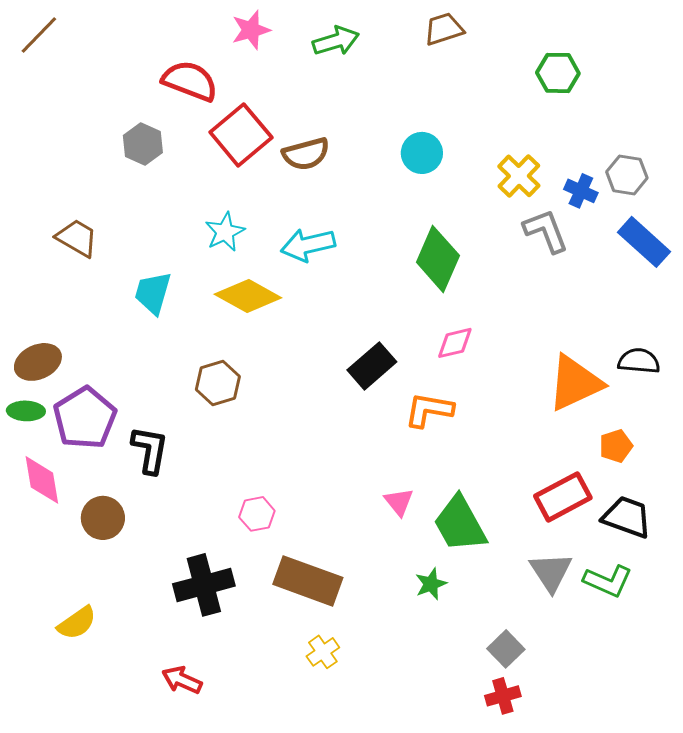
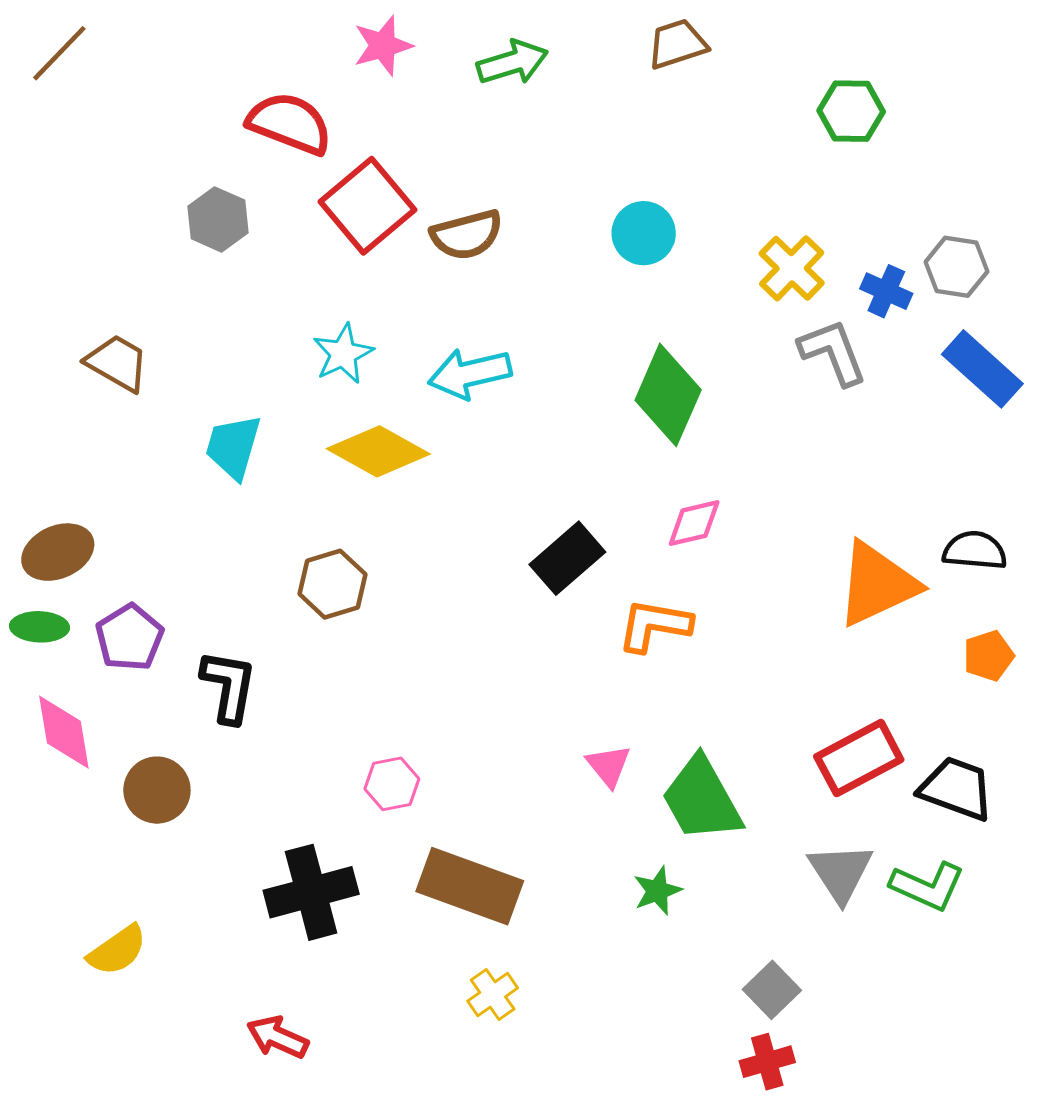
purple pentagon: (85, 418) -> (130, 637), size x0.7
orange pentagon: (616, 446) -> (988, 656), moved

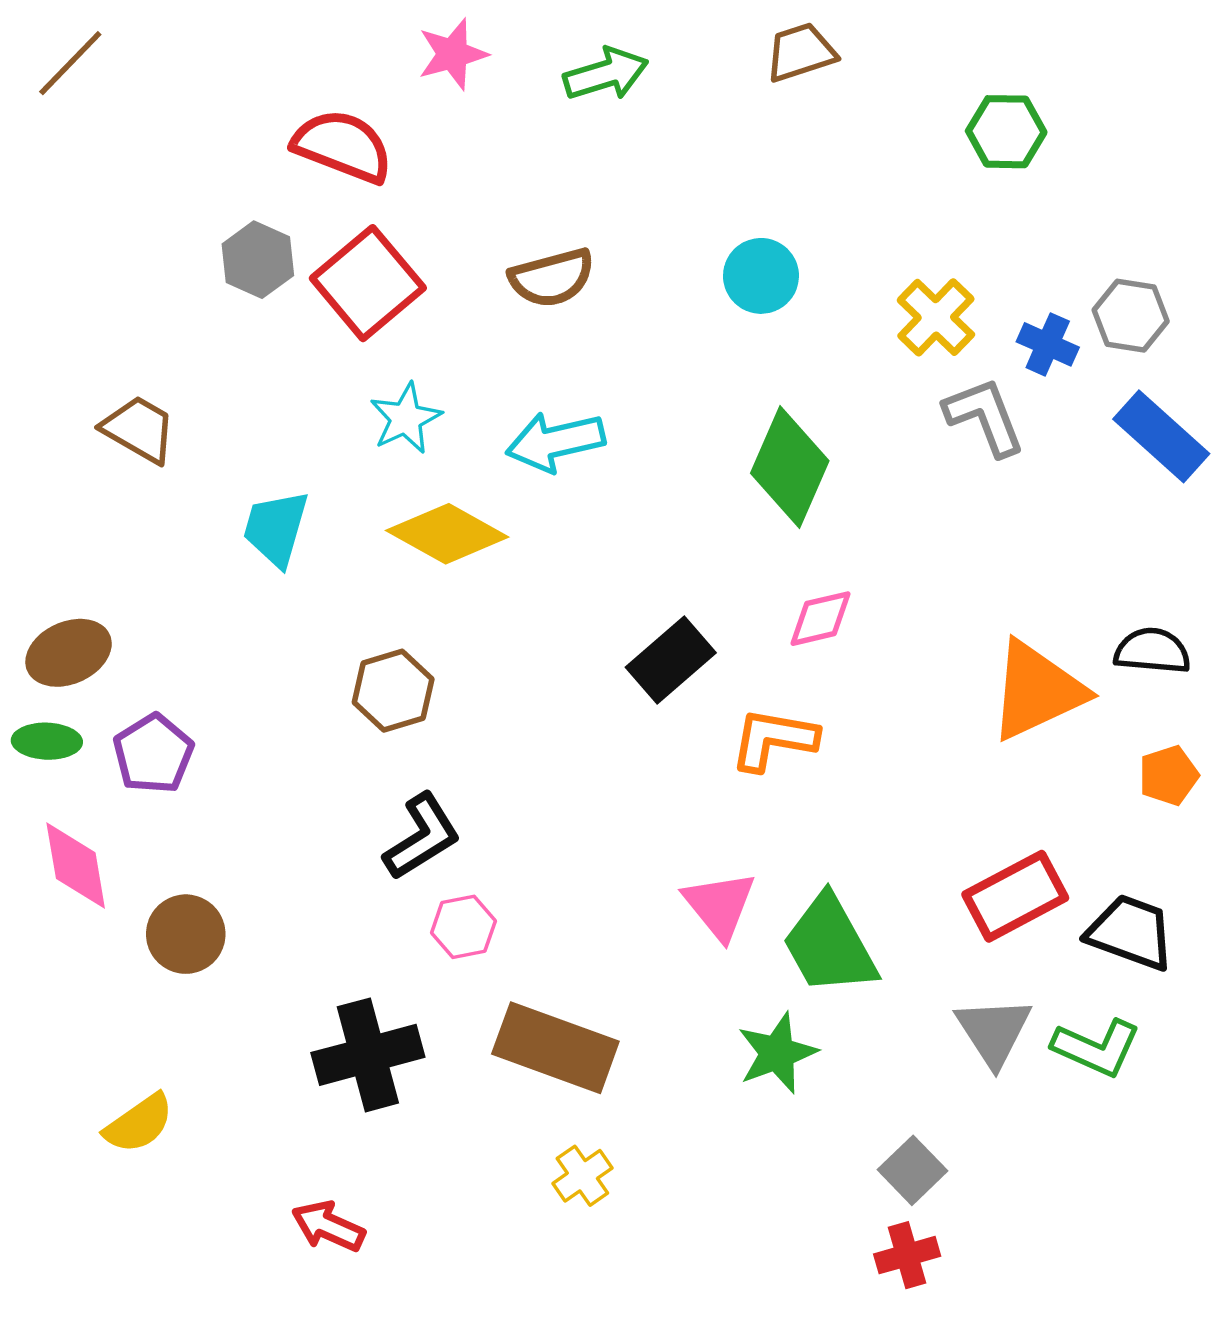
red square: (368, 206) -> (368, 283), moved
black L-shape: (229, 686) -> (422, 837), moved, turned 48
pink triangle: (609, 766) -> (720, 905), size x1.4
green star: (657, 891) -> (777, 1053), size x1.4

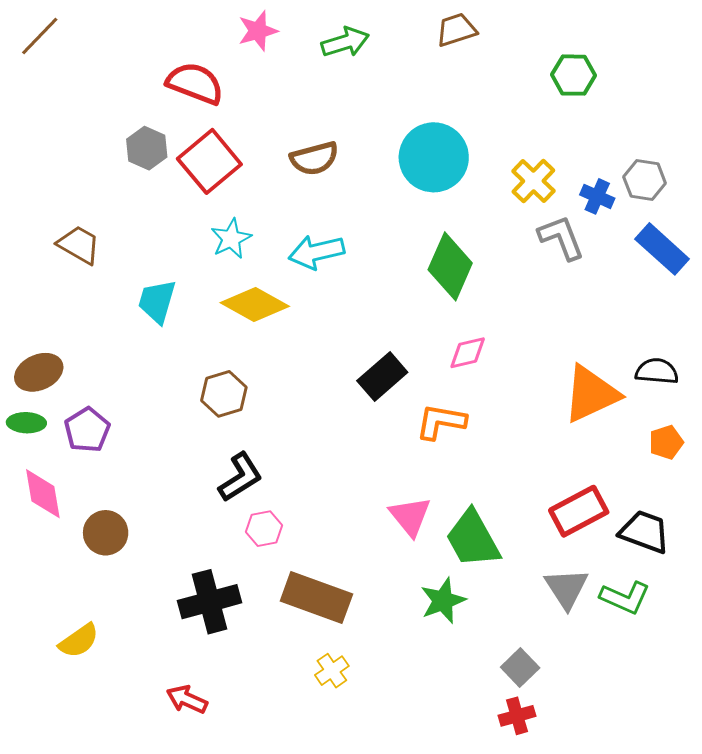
cyan circle: (761, 276) -> (434, 157), size x1.6

